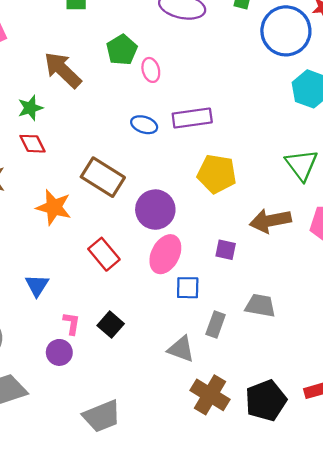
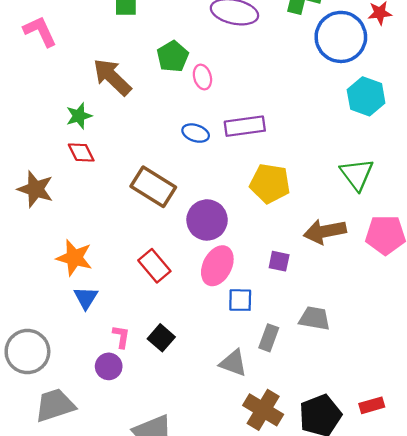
orange star: (54, 207) -> (74, 258), moved

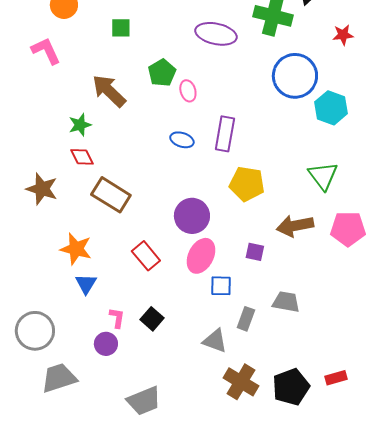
blue circle: (341, 37) -> (295, 76), moved
purple rectangle: (245, 126) -> (225, 134), turned -72
brown rectangle: (153, 187) -> (111, 195), moved

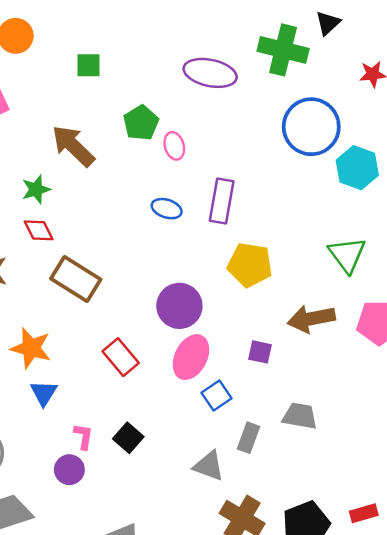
blue square: (221, 286) -> (217, 395), turned -35

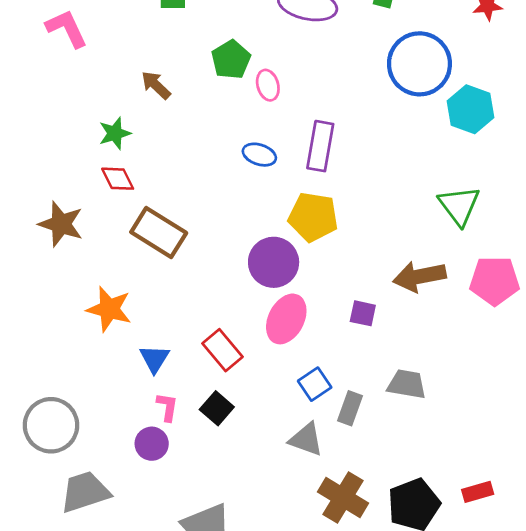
brown arrow: (73, 146) -> (156, 85), size x0.6
yellow pentagon: (250, 265) -> (313, 217), moved
red rectangle: (121, 357) -> (222, 350), moved
blue triangle: (44, 393) -> (154, 359), moved
blue square: (217, 395) -> (315, 384), moved

